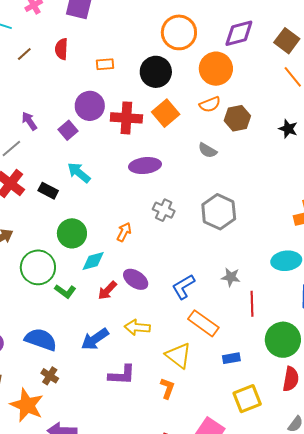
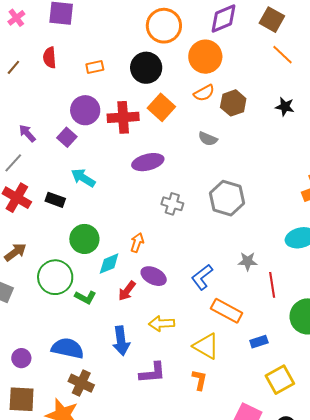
orange arrow: (124, 232) -> (137, 243), moved
blue arrow: (95, 339) -> (121, 341), turned -56
brown cross: (50, 376) -> (81, 383), size x1.4

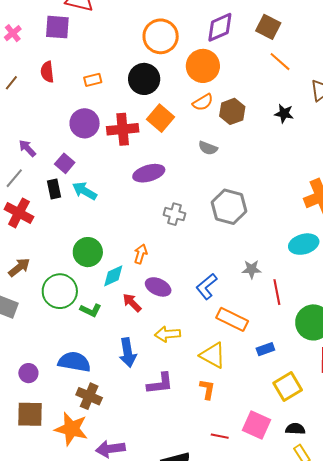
purple square: (67, 137) -> (65, 163), moved
black rectangle: (55, 200) -> (54, 189), moved, turned 60
red arrow: (127, 291) -> (132, 303), turned 100

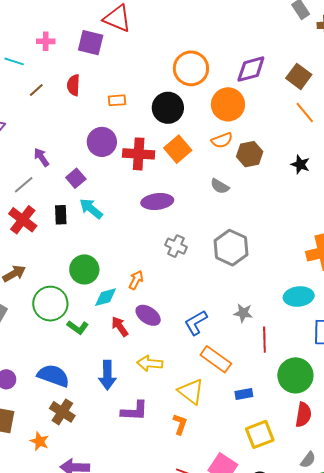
pink cross: (13, 33) -> (46, 41), turned 30
black rectangle: (54, 189) -> (61, 215), moved
orange star: (71, 429) -> (40, 441), size x0.6

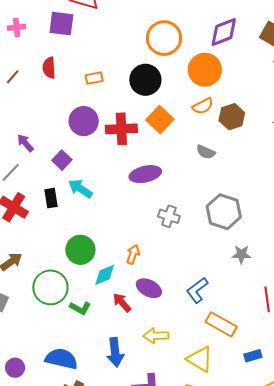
gray star: (243, 313) -> (241, 254), moved

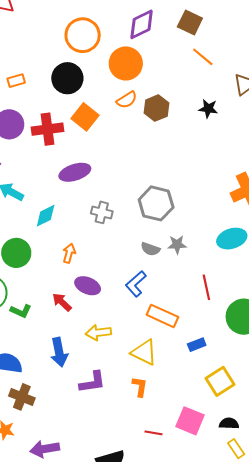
gray semicircle: (206, 152) -> (150, 249), moved
cyan diamond: (105, 275) -> (46, 216), moved

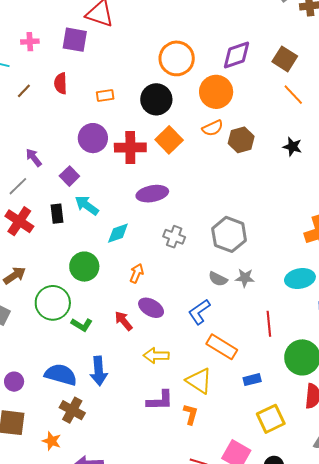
blue arrow: (59, 352) -> (99, 371), moved
purple L-shape: (92, 382) -> (160, 400), moved

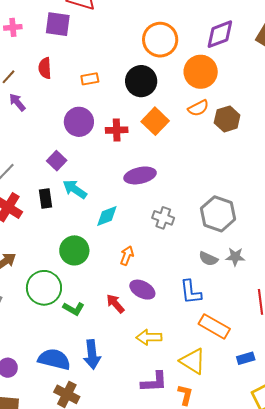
red cross: (130, 147) -> (117, 130), size x0.7
purple arrow: (34, 158) -> (17, 102), moved
blue L-shape: (199, 312) -> (191, 292), turned -60

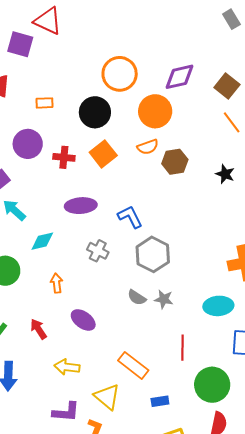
orange arrow: (127, 256) -> (57, 283), turned -36
purple ellipse: (142, 290) -> (83, 320), moved
blue L-shape: (191, 292) -> (130, 217), moved, turned 152

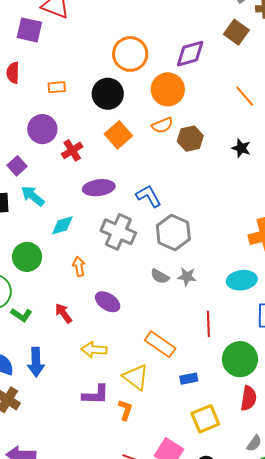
brown square: (227, 86) -> (236, 32), moved
red cross: (64, 157) -> (72, 150), moved, turned -35
gray cross: (98, 251) -> (118, 232), size x1.6

